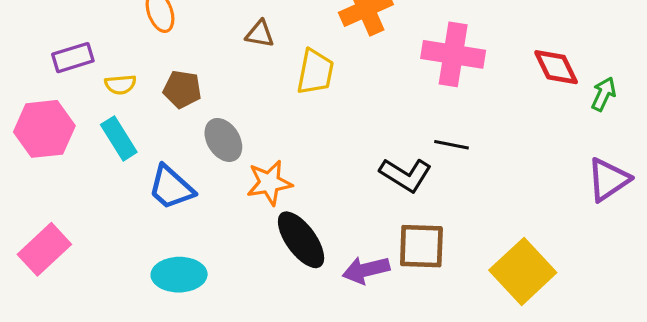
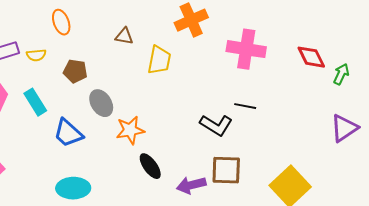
yellow semicircle: (120, 85) -> (36, 55), moved
black ellipse: (301, 240) -> (150, 166), size x0.7

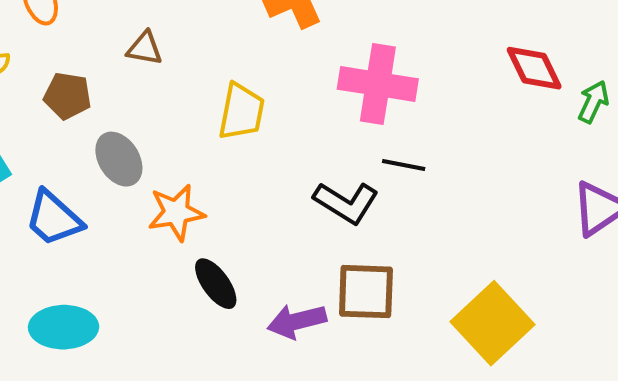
brown triangle: (124, 36) -> (145, 48), moved
pink cross: (246, 49) -> (378, 84), moved
yellow trapezoid: (159, 60) -> (241, 112), moved

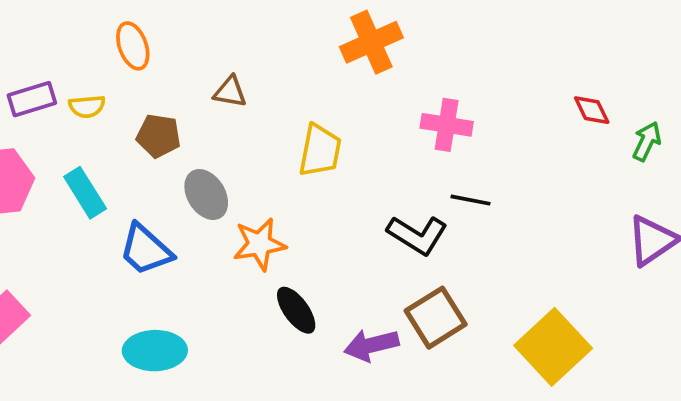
red diamond: (534, 68) -> (592, 110), size x0.7
pink cross: (378, 84) -> (447, 125), size x0.7
brown square: (366, 292) -> (436, 318), turned -34

